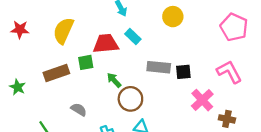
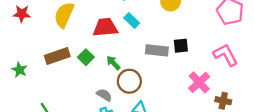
green square: (86, 62) -> (86, 57), moved, turned -35
black square: (183, 72) -> (181, 46), moved
gray semicircle: (79, 109) -> (104, 95), moved

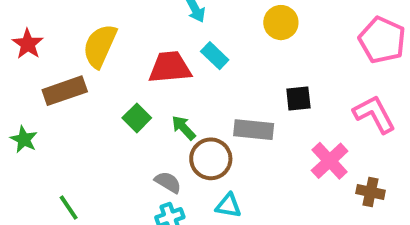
red star: (22, 14) -> (28, 44), turned 30
gray rectangle: (157, 50) -> (254, 130), moved
brown rectangle: (57, 56) -> (65, 91), moved

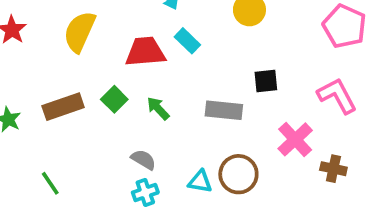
brown rectangle: (65, 91) -> (63, 107), moved
brown circle: (211, 159) -> (238, 174), moved

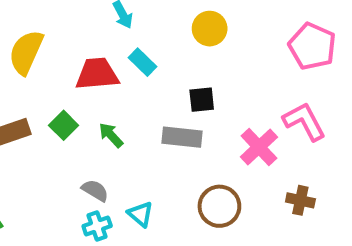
black square: (266, 81) -> (202, 100), moved
pink cross: (295, 139) -> (259, 147), moved
brown circle: (238, 174) -> (219, 206), moved
cyan triangle: (200, 182) -> (141, 214), moved, turned 30

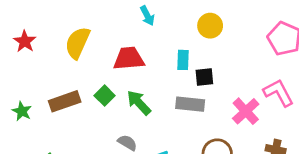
cyan rectangle: (142, 62) -> (183, 60), moved, turned 48
green arrow: (111, 135) -> (139, 103), size x1.4

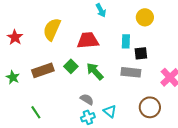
red star: (25, 41) -> (15, 37), moved

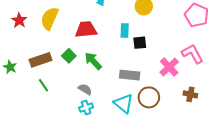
red star: (15, 37) -> (19, 20), moved
gray rectangle: (131, 72) -> (130, 75), moved
cyan triangle: (110, 111) -> (124, 103), moved, size x1.5
green line: (36, 112) -> (44, 85), moved

